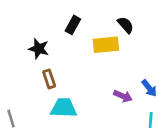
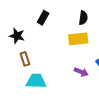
black semicircle: (126, 25) -> (83, 18), turned 48
yellow rectangle: (106, 45) -> (78, 39), moved

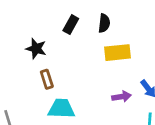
black semicircle: (83, 18) -> (104, 23), moved
purple arrow: (81, 72) -> (121, 97), turned -32

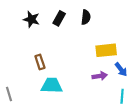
black star: (36, 49) -> (31, 19), moved
yellow rectangle: (117, 53) -> (106, 50), moved

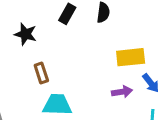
black star: (31, 19) -> (25, 34), moved

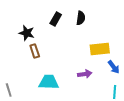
brown rectangle: (41, 73) -> (35, 51), moved
purple arrow: (122, 92) -> (85, 74), moved

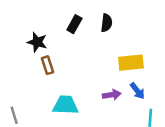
blue arrow: (114, 67) -> (137, 91), moved

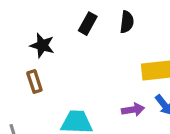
brown rectangle: (47, 65) -> (34, 81), moved

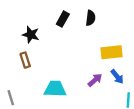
purple arrow: (133, 110) -> (95, 80), turned -32

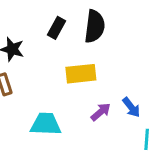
black semicircle: (91, 18) -> (95, 26), size x1.5
yellow rectangle: (112, 52) -> (81, 74), moved

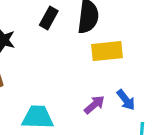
yellow rectangle: (81, 74) -> (107, 51), moved

